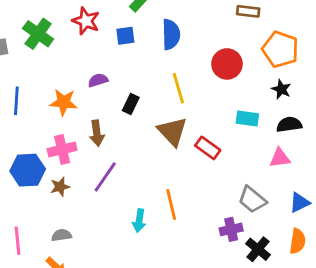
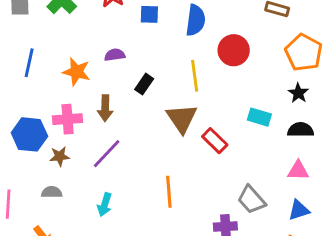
red circle: (227, 64) -> (234, 50), moved
pink triangle: (280, 158) -> (298, 171), moved
cyan arrow: (139, 221) -> (105, 205), moved
gray semicircle: (61, 235) -> (52, 192), moved

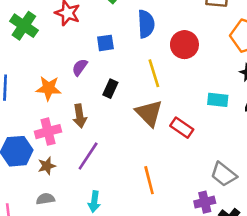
blue square: (149, 14) -> (105, 43), moved
purple semicircle: (115, 55) -> (80, 67), turned -36

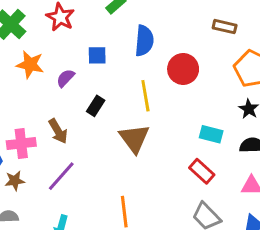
orange star: (49, 88) -> (30, 64), moved
brown arrow: (80, 116) -> (58, 131), turned -30
red rectangle: (182, 128) -> (202, 171), moved

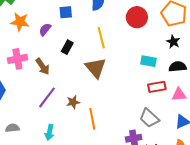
red circle: (183, 69) -> (137, 17), moved
pink cross: (21, 143) -> (17, 59), moved
red rectangle: (202, 171) -> (157, 87), moved, turned -48
brown star: (15, 181) -> (73, 102), moved

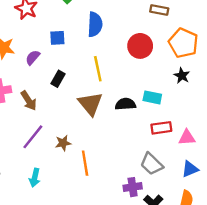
black semicircle: (178, 67) -> (125, 104), moved

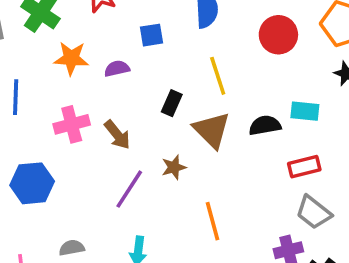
purple semicircle: (33, 57) -> (117, 69), turned 42
black rectangle: (58, 79) -> (172, 103), moved
red rectangle: (161, 128) -> (304, 167), moved
brown star: (63, 143) -> (174, 167), moved

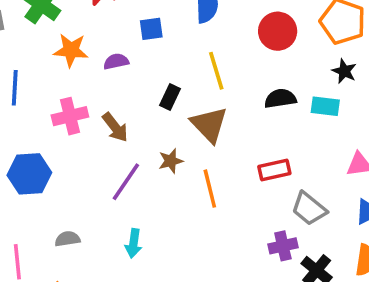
cyan rectangle: (305, 111) -> (325, 106), moved
black semicircle: (265, 125) -> (280, 99), moved
red rectangle: (304, 167) -> (274, 170), moved
orange line: (212, 221) -> (210, 189), moved

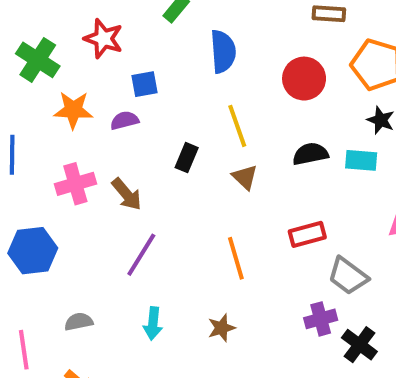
blue square: (151, 29) -> (145, 84), moved
brown triangle: (209, 125) -> (245, 177), moved, size x0.6
brown star: (171, 161) -> (221, 328), moved

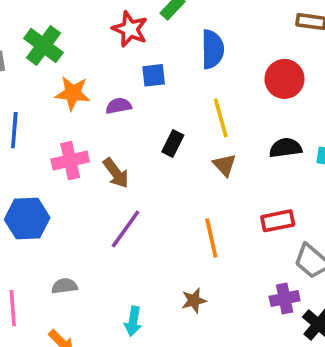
red star: (103, 39) -> (130, 29), moved
blue square: (145, 84) -> (154, 75), moved
cyan arrow: (153, 323) -> (133, 321), moved

